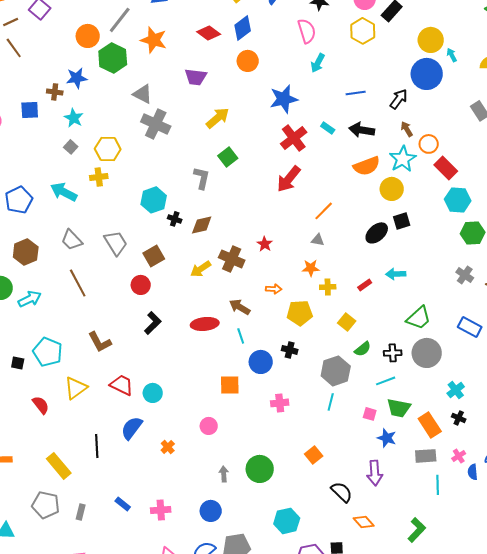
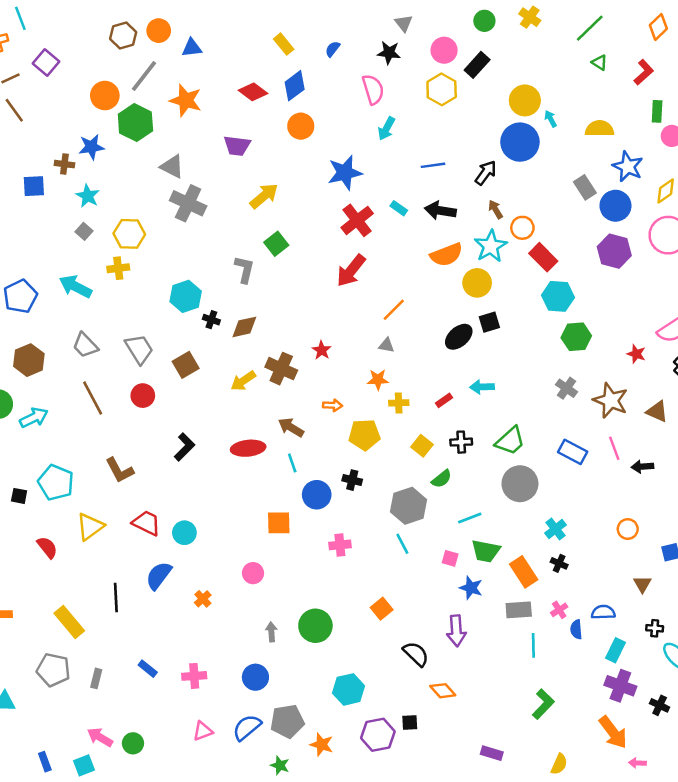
red circle: (141, 285) -> (143, 396), moved
black cross: (393, 353) -> (461, 442), moved
cyan line: (331, 402) -> (402, 544), turned -42
green L-shape: (417, 530) -> (543, 704), moved

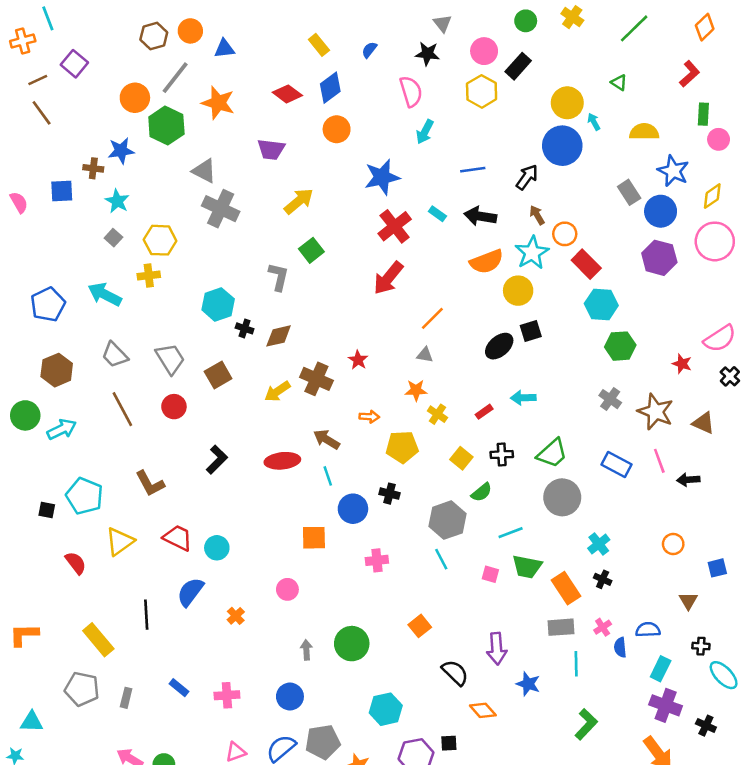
green triangle: (600, 62) -> (619, 83), moved
yellow cross: (399, 403) -> (437, 414), turned 36
blue star: (471, 588) -> (528, 684), moved

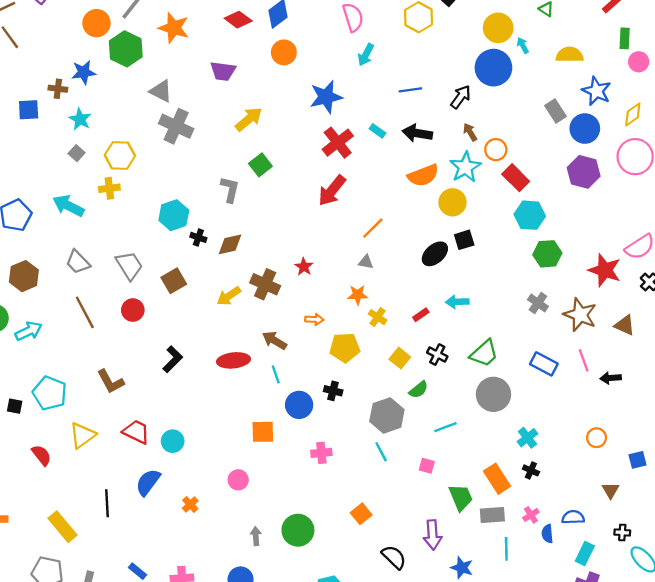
red star: (682, 364) -> (605, 270), size x1.8
black cross: (502, 454) -> (437, 355), turned 30
green trapezoid: (527, 567) -> (461, 497), moved, turned -124

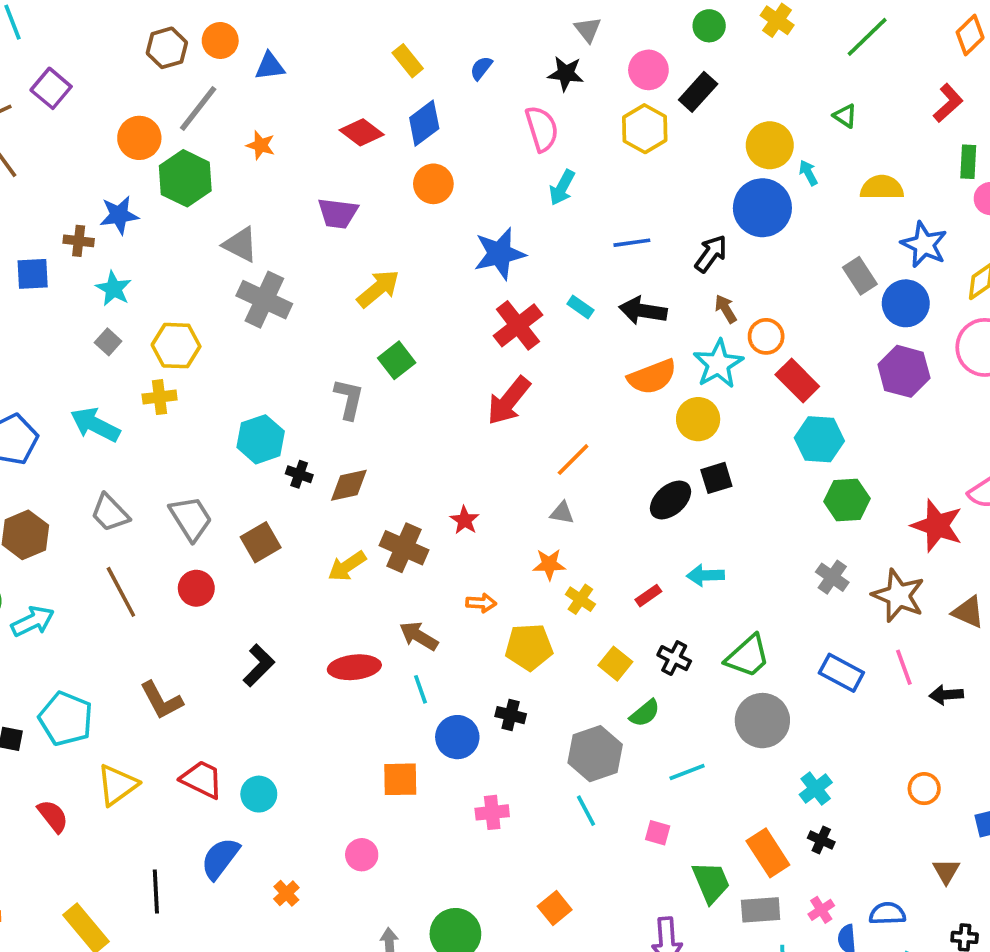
orange star: (174, 28) -> (261, 145), size x0.6

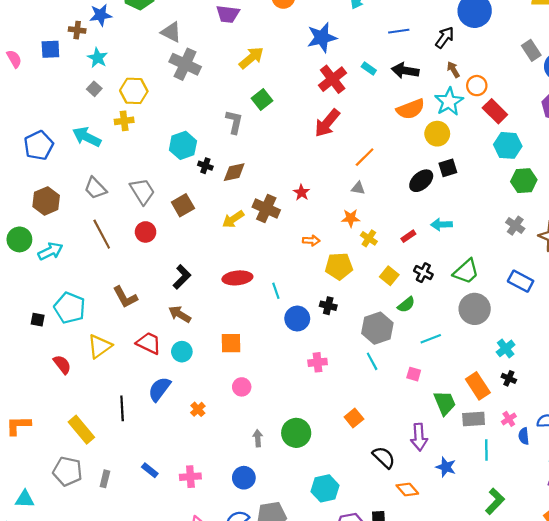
brown arrow: (419, 636) -> (180, 314), moved
orange square: (400, 779) -> (231, 343), moved

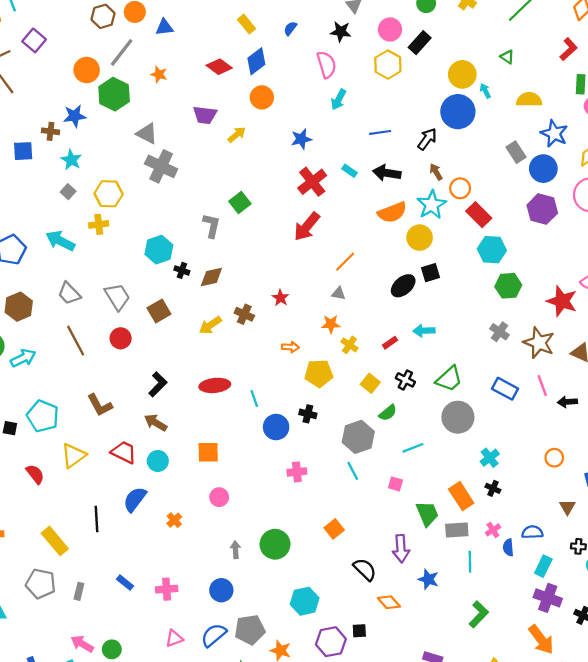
blue star: (322, 38) -> (301, 139), size x0.7
yellow arrow: (251, 58) -> (237, 135), moved, size x0.7
brown cross: (266, 208) -> (244, 314), size x0.7

